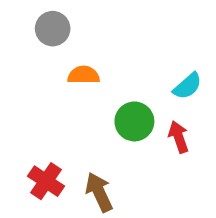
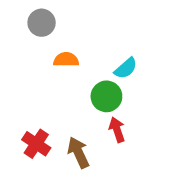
cyan semicircle: (187, 86) -> (126, 68), moved
red arrow: (179, 137) -> (117, 130), moved

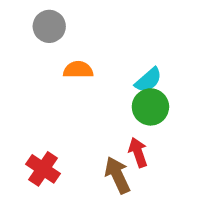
green circle: (106, 96) -> (150, 107), moved
brown arrow: (78, 153) -> (117, 175), moved

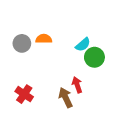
gray circle: (49, 26) -> (22, 43), moved
green circle: (150, 107) -> (94, 57), moved

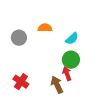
orange semicircle: (44, 39) -> (45, 28), moved
green circle: (94, 57) -> (71, 60), moved

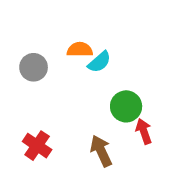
cyan semicircle: (72, 39) -> (99, 62), moved
red arrow: (67, 74) -> (144, 131), moved

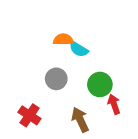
cyan semicircle: (99, 62) -> (79, 49), turned 72
gray circle: (34, 67) -> (56, 79), moved

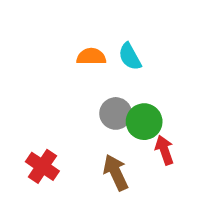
cyan semicircle: (79, 49) -> (130, 57), moved, turned 30
gray circle: (56, 79) -> (116, 113), moved

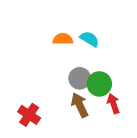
cyan semicircle: (130, 57) -> (89, 39), turned 150
brown arrow: (116, 172) -> (80, 105), moved

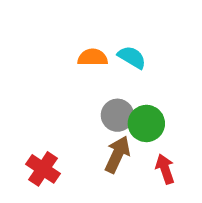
red arrow: (113, 104) -> (165, 169), moved
brown arrow: (80, 105) -> (117, 154), turned 50

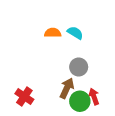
gray circle: (117, 115) -> (79, 67), moved
green circle: (146, 123) -> (80, 101), moved

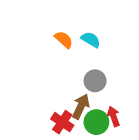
orange semicircle: (53, 33) -> (64, 40), turned 42
red cross: (24, 96) -> (62, 122), moved

